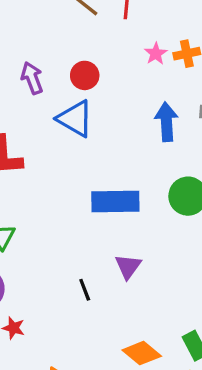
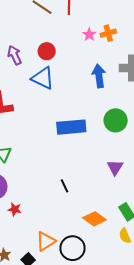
purple triangle: (128, 267) -> (115, 167), moved
black line: (85, 290) -> (64, 186), moved

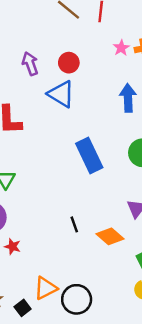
blue rectangle: (71, 127) -> (89, 155), turned 64
orange diamond: (94, 219) -> (110, 236), moved

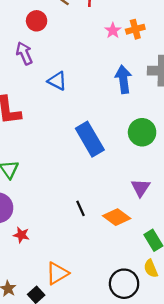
red circle: (69, 63) -> (37, 21), moved
blue triangle: (61, 94) -> (57, 81), size x0.7
black circle: (77, 299) -> (124, 284), moved

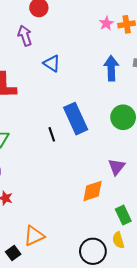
black line: (80, 208) -> (52, 134), moved
orange diamond: (117, 217) -> (92, 191), turned -60

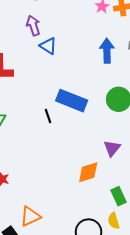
purple arrow: (25, 36) -> (33, 26), moved
blue rectangle: (76, 119) -> (72, 101), turned -44

